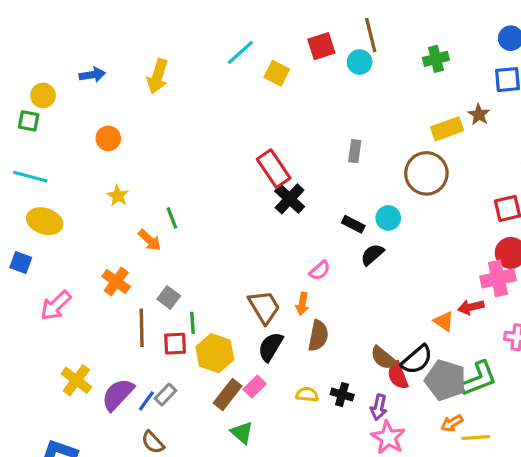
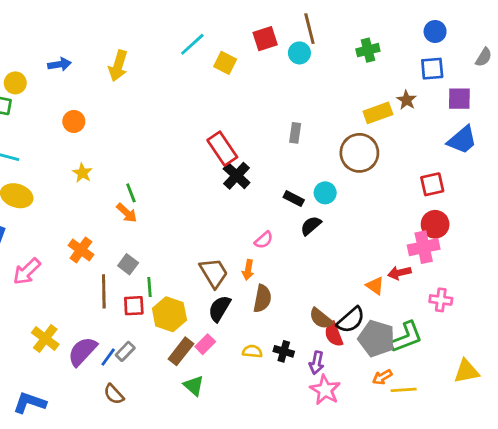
orange arrow: (150, 240) -> (127, 213), moved

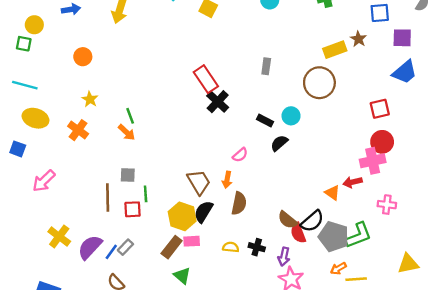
orange cross: (81, 250) -> (78, 130), moved
gray square: (128, 264) -> (128, 175), turned -35
yellow hexagon: (169, 314) -> (182, 216), moved
pink rectangle: (205, 344) -> (192, 241), turned 42

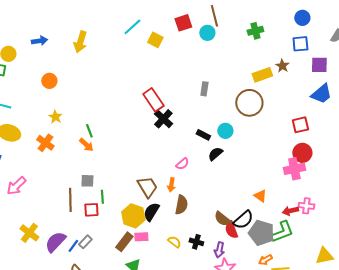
red arrow: (353, 182) -> (290, 211), moved
yellow semicircle: (231, 247) -> (174, 242), turned 32

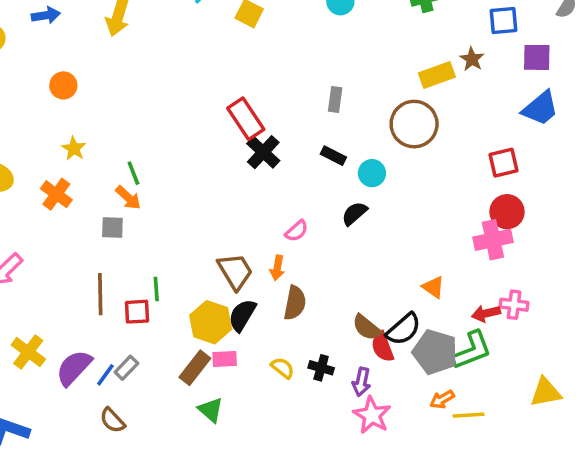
black rectangle: (203, 135) -> (333, 156), moved
gray square: (87, 181) -> (112, 228), moved

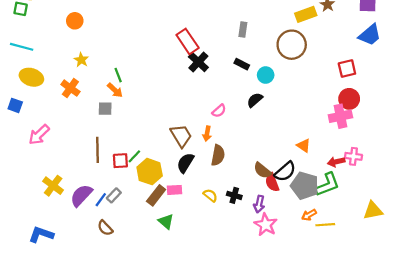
green line: (156, 289) -> (134, 156), moved, turned 48
yellow hexagon: (211, 322) -> (150, 172), moved

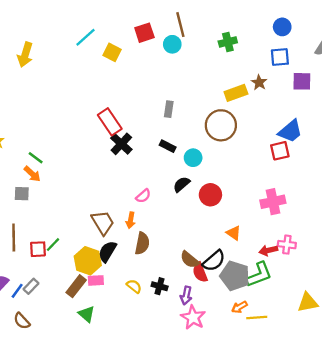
blue trapezoid: (370, 35) -> (290, 131), moved
green line: (118, 75) -> (36, 158), turned -32
red circle: (349, 99) -> (210, 195), moved
yellow hexagon: (150, 172) -> (88, 261), moved

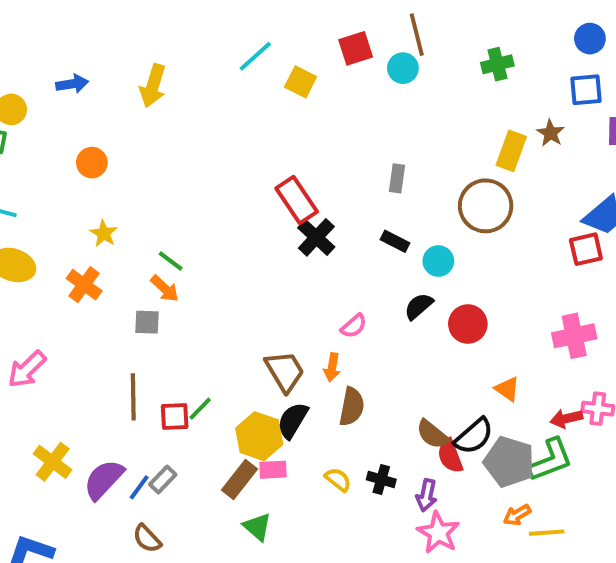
yellow rectangle: (236, 93) -> (511, 151), turned -50

